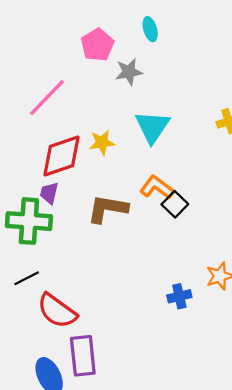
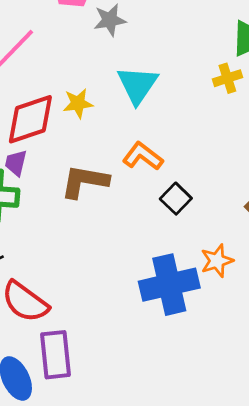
black square: (175, 204) -> (176, 199), moved
blue cross: (179, 296) -> (169, 285), size x2.0

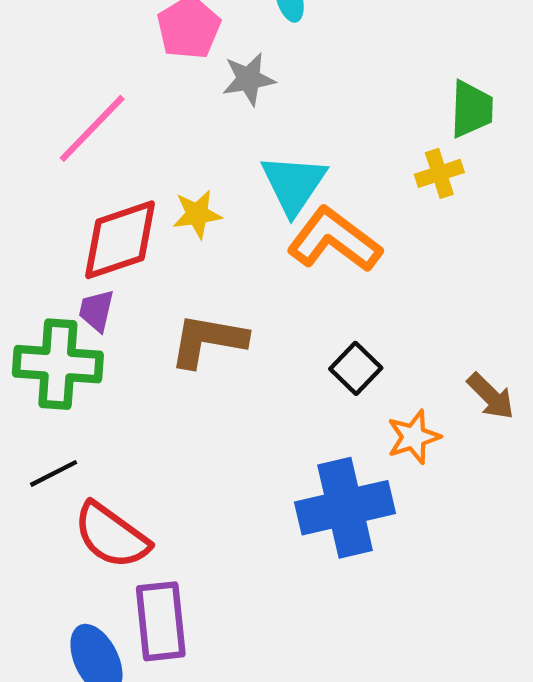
orange L-shape: (143, 156) -> (334, 240), moved, size x1.4
orange star: (217, 261) -> (414, 437), moved

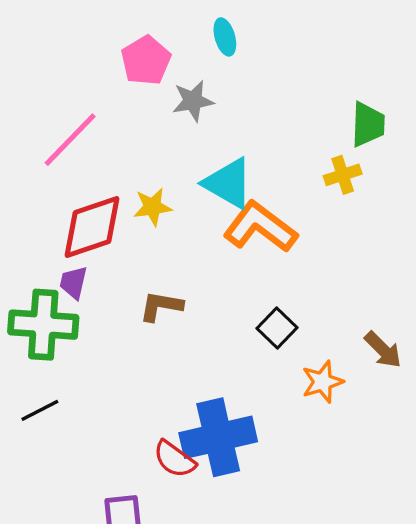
cyan triangle: (294, 184) -> (228, 183), turned -34
brown L-shape: (208, 341) -> (161, 306), size x0.7
blue cross: (345, 508) -> (218, 437), moved
red semicircle: (111, 536) -> (174, 459), moved, size x0.7

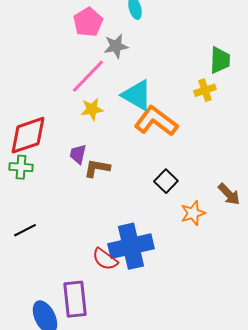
pink line: (70, 140) -> (88, 76), moved
red diamond: (92, 227) -> (28, 135), moved
purple trapezoid: (73, 283) -> (78, 154), moved
green cross: (43, 325) -> (21, 167), moved, size x0.6

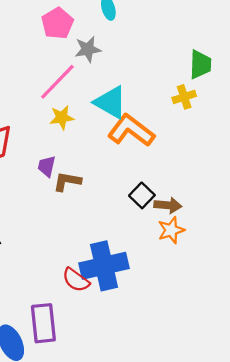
brown arrow: (229, 194) -> (168, 205), moved, turned -40

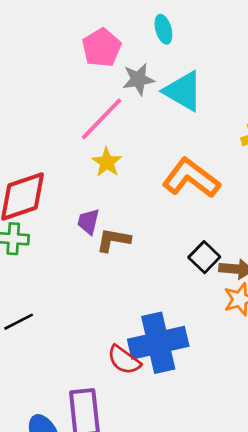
cyan triangle: (110, 102) -> (183, 91), moved
yellow star: (62, 118) -> (107, 162), turned -30

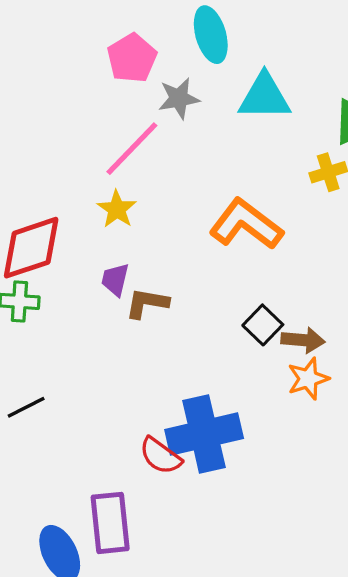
cyan ellipse: (163, 29) -> (211, 35), size x1.5
cyan triangle: (183, 91) -> (264, 97), moved, turned -30
yellow star: (107, 162) -> (117, 209), moved

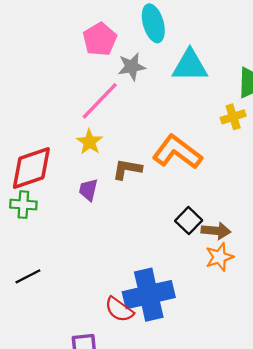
brown L-shape: (147, 303) -> (127, 169), moved

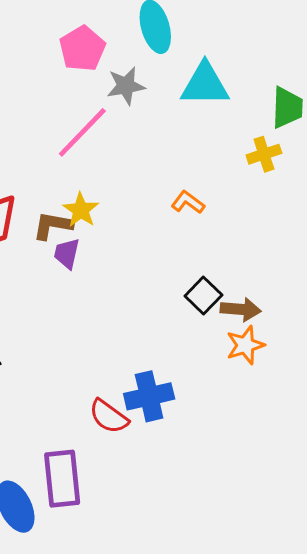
yellow star: (89, 142) -> (81, 210), moved
orange L-shape: (177, 152) -> (188, 202), size x0.5
brown L-shape: (127, 169) -> (53, 226), moved
blue cross: (149, 295) -> (149, 396), size x0.7

